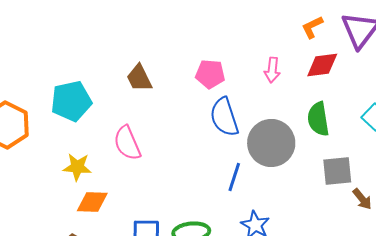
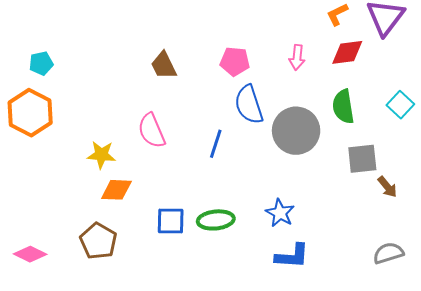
cyan pentagon: (71, 101) -> (41, 63), moved, size x0.6
blue line: (234, 177) -> (216, 144), moved

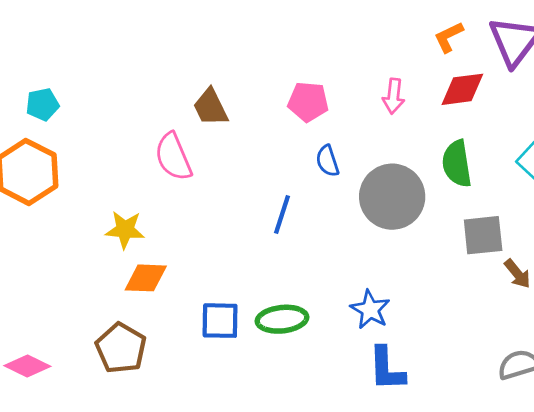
blue semicircle: (249, 105) -> (327, 161), size x0.6
pink semicircle: (152, 131) -> (173, 157), moved
blue L-shape: (292, 256) -> (387, 369), turned 84

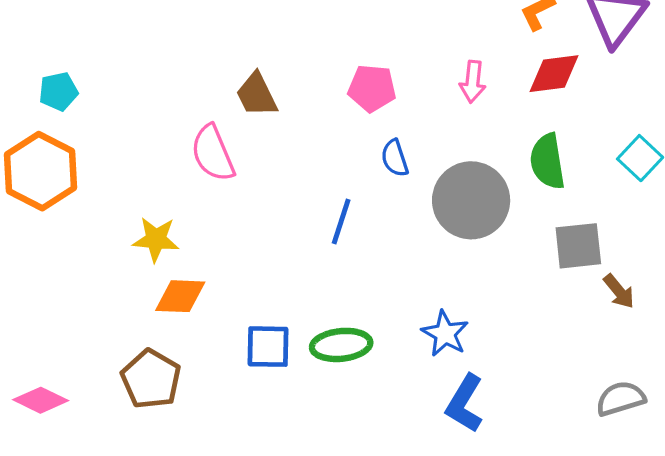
blue L-shape: (387, 369) -> (465, 403), turned 33

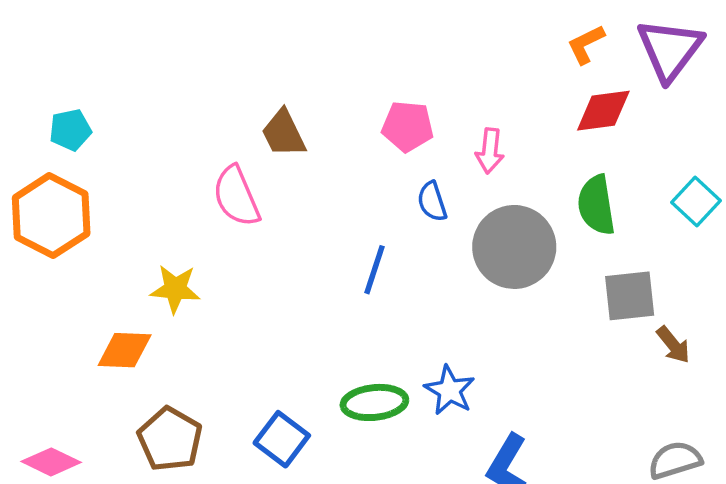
pink arrow: (473, 82) -> (490, 151), moved
orange diamond: (180, 296) -> (125, 350), moved
blue star: (445, 334) -> (450, 390), moved
blue square: (268, 347) -> (282, 439), moved, turned 36

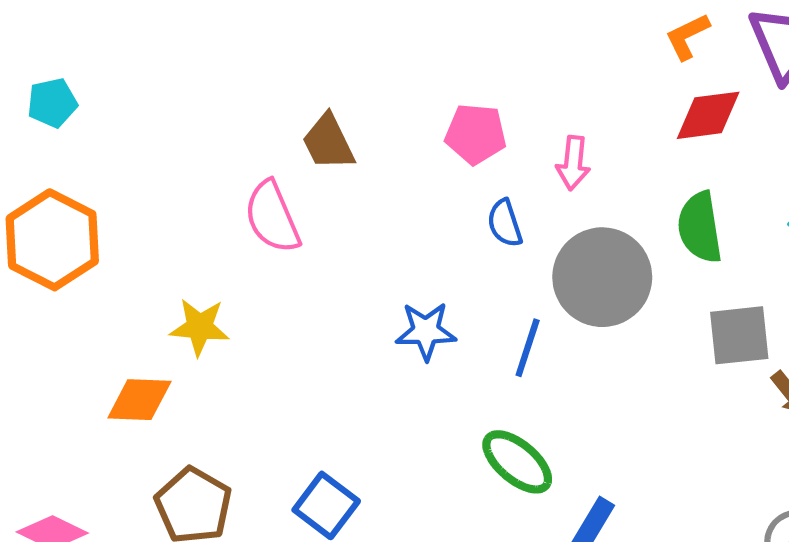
cyan pentagon: (70, 130) -> (52, 103), moved
blue line: (374, 270) -> (528, 348), moved
blue star: (450, 390) -> (426, 331), moved, turned -30
green ellipse: (374, 402) -> (517, 462), moved, turned 46

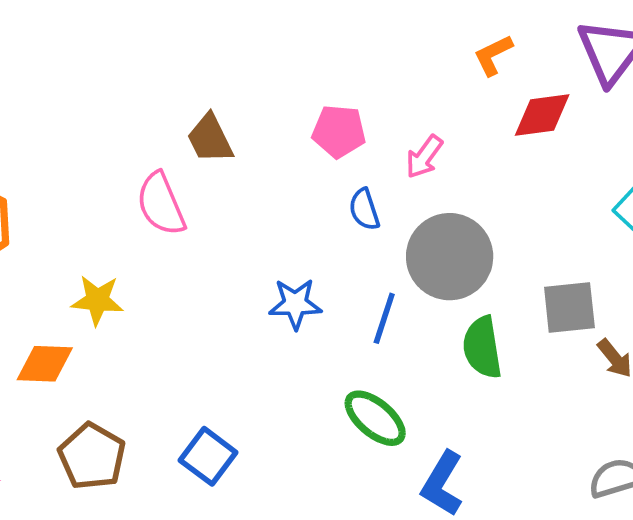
orange L-shape: (687, 36) -> (493, 55), moved
pink arrow: (573, 163) -> (424, 157), turned 30
green semicircle: (700, 227) -> (482, 347), moved

